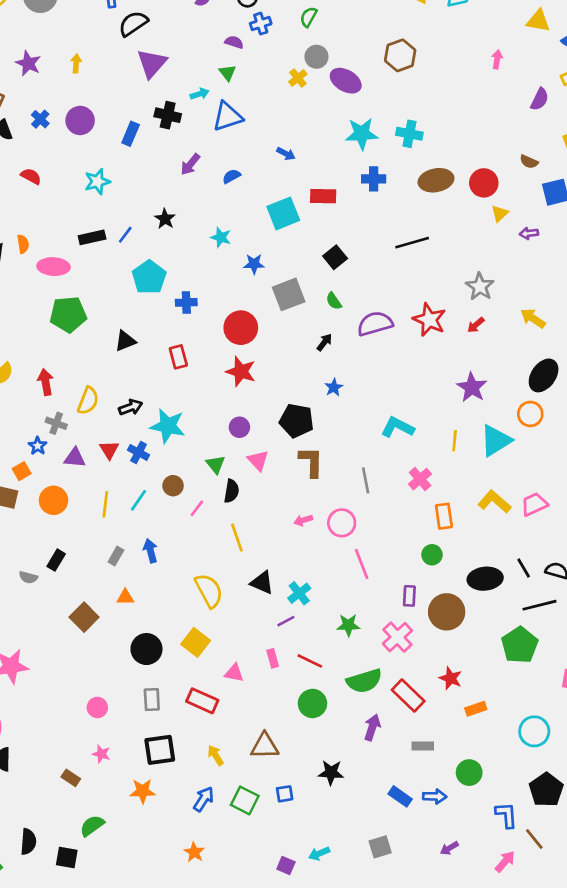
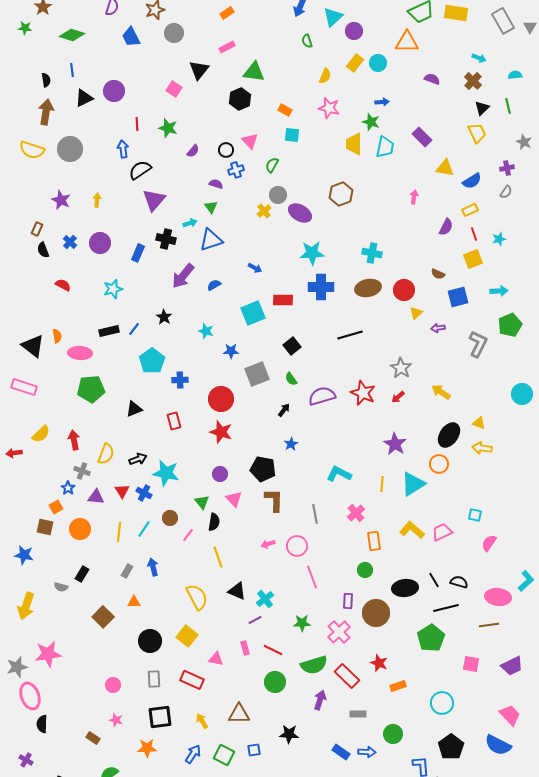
cyan cross: (409, 134) -> (372, 253), moved
purple arrow: (190, 164) -> (183, 276), size x1.5
blue cross: (374, 179) -> (321, 287), size x1.4

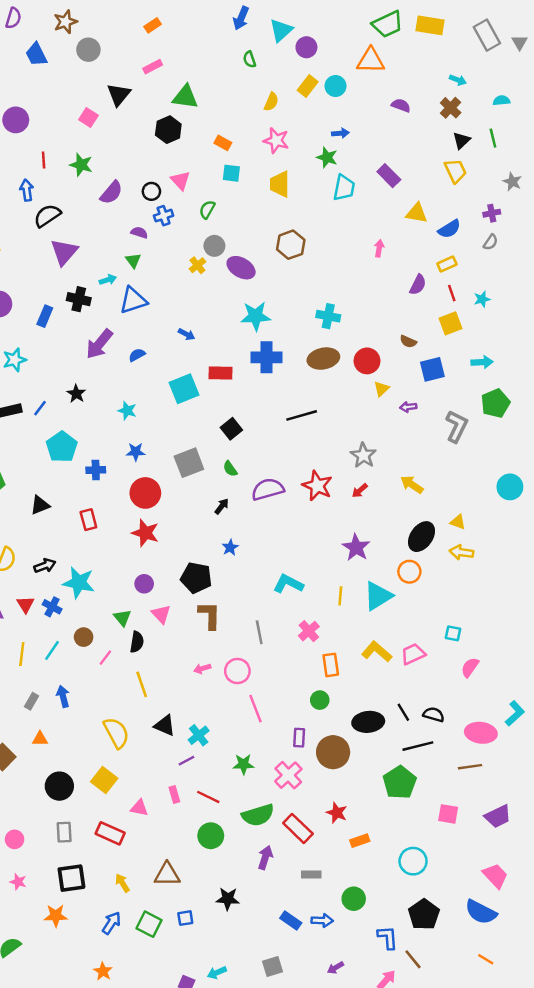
yellow trapezoid: (354, 144) -> (280, 184), moved
purple semicircle: (193, 151) -> (111, 193), size x1.5
blue star: (231, 351) -> (136, 452), moved

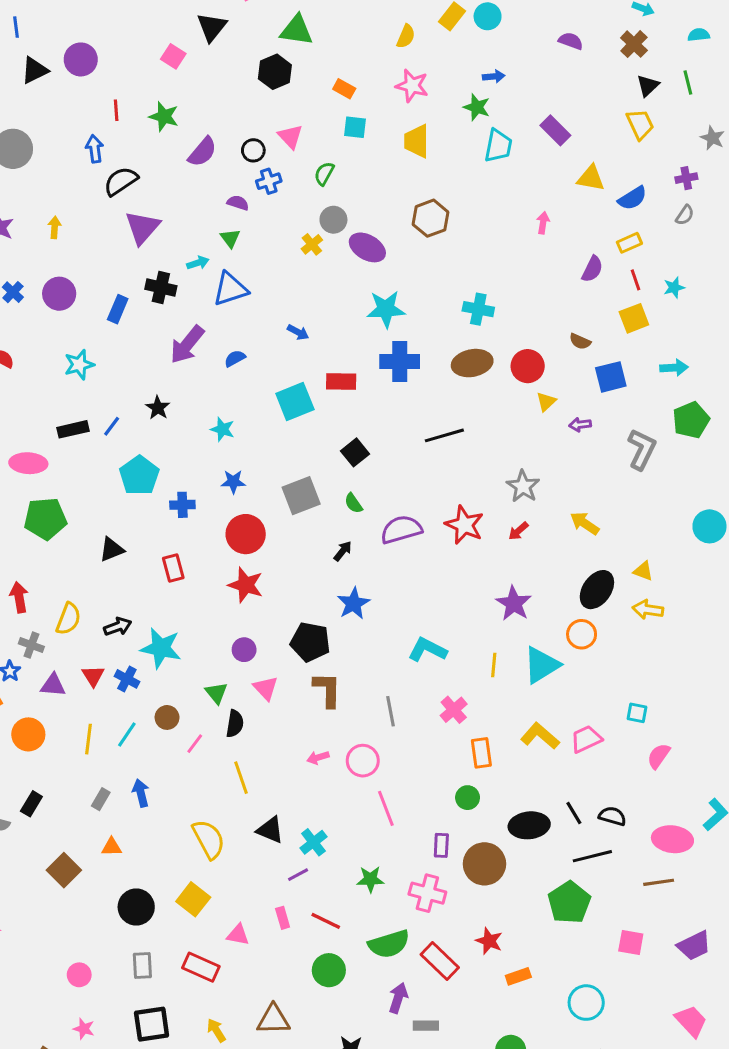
blue star: (230, 547) -> (353, 603), size x1.5
pink cross: (288, 775) -> (427, 893), turned -32
gray rectangle: (311, 874) -> (426, 1026), moved

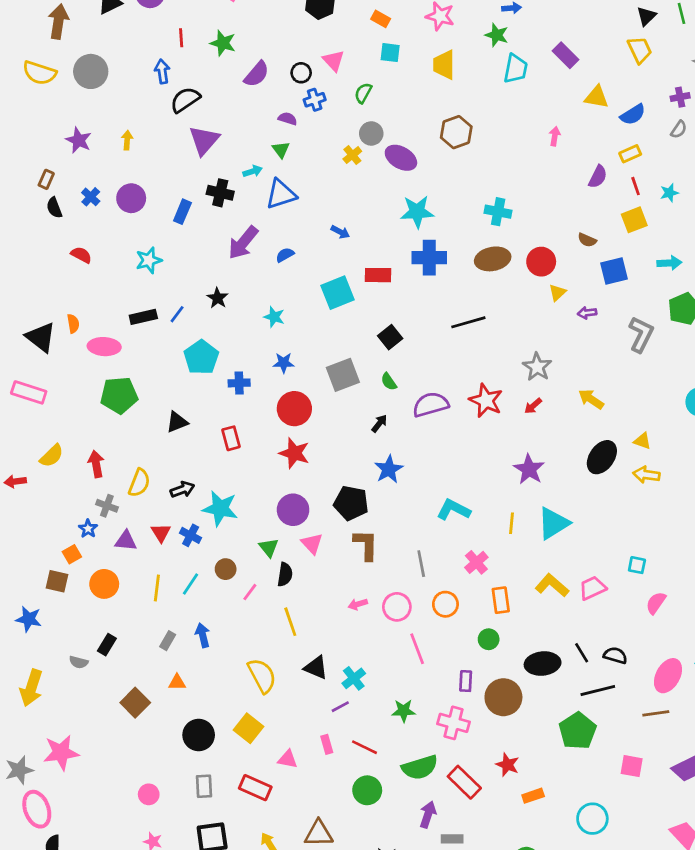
orange circle: (582, 634) -> (445, 604), moved
purple circle: (244, 650) -> (293, 510), size x1.5
pink ellipse: (672, 839) -> (668, 676), turned -68

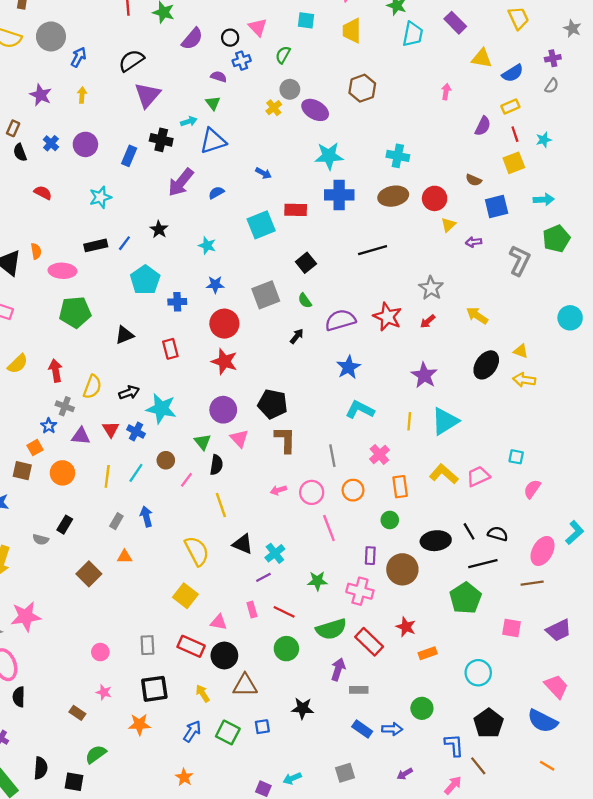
blue arrow: (162, 71) -> (79, 57), moved, turned 36
blue star: (389, 469) -> (348, 367), moved
black circle: (199, 735) -> (224, 656), moved

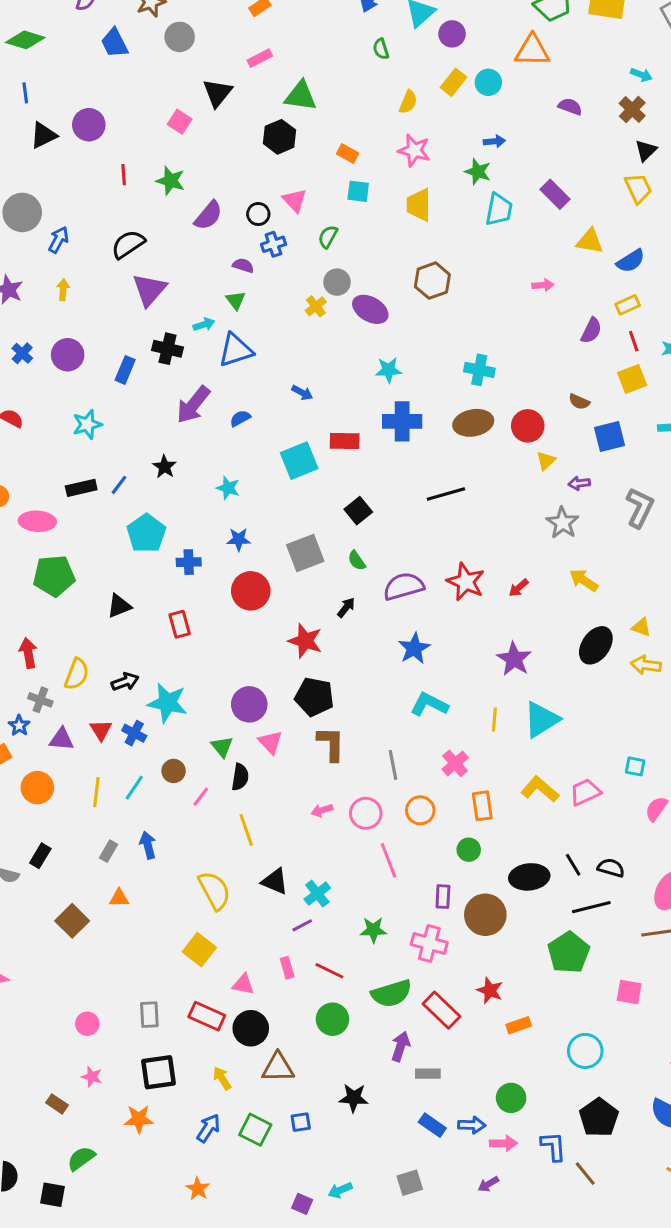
pink arrow: (446, 92) -> (543, 285), turned 77
cyan star: (329, 156) -> (388, 370), size x0.7
gray star: (431, 288) -> (563, 523), moved
red star: (224, 361) -> (305, 641), moved
pink arrow: (453, 785) -> (503, 1143), moved, turned 48

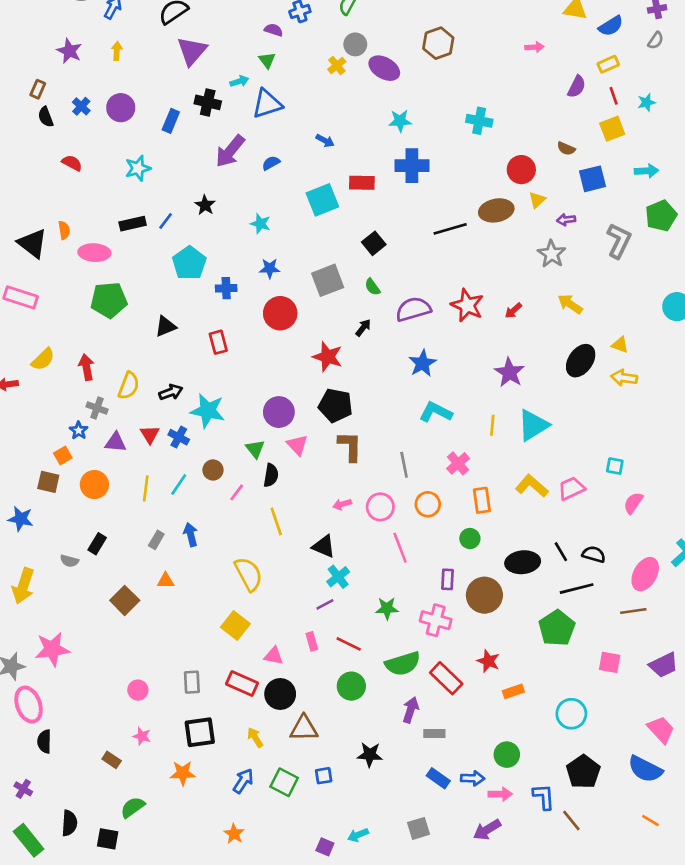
brown ellipse: (473, 423) -> (496, 210), moved
black triangle: (275, 881) -> (324, 546), moved
purple arrow: (488, 1184) -> (487, 830), size x1.5

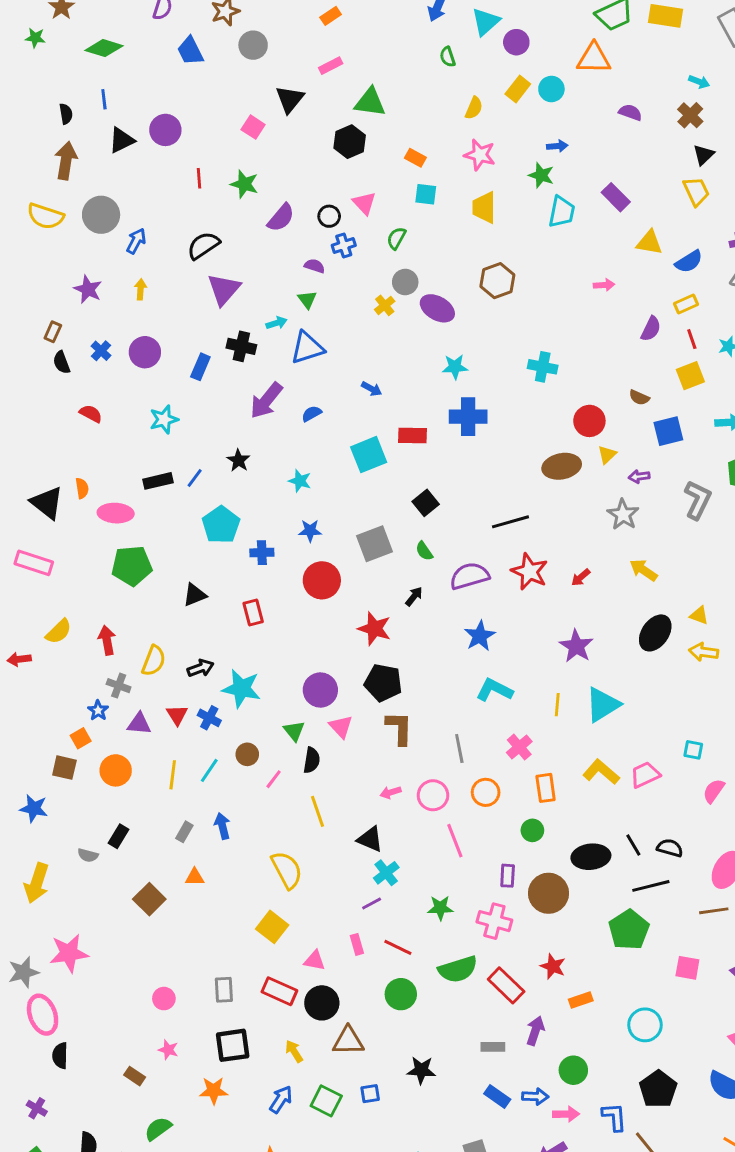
black line: (450, 229) -> (510, 522), moved
purple arrow: (411, 710) -> (535, 1031), moved

